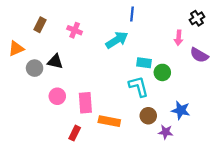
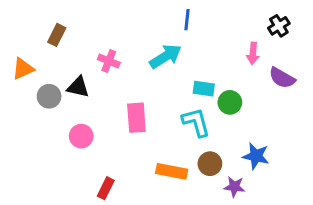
pink cross: (75, 30) -> (109, 61), moved
pink rectangle: (85, 103) -> (136, 118), moved
orange rectangle: (109, 121) -> (172, 171), moved

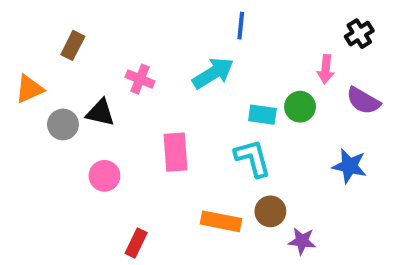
green circle: (230, 102) -> (300, 107), moved
blue star: (256, 156) -> (349, 166), moved

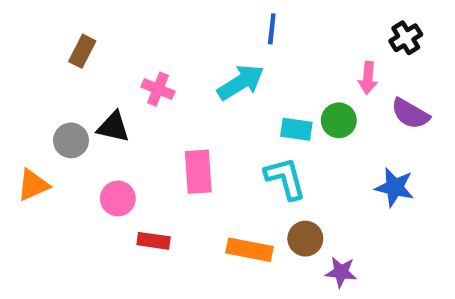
orange triangle: (29, 89) -> (33, 185), moved
red rectangle: (136, 243) -> (154, 241), moved, turned 72

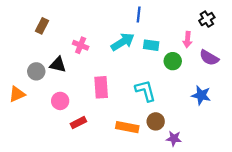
cyan rectangle: (296, 129) -> (151, 45), moved
red rectangle: (154, 241) -> (78, 123), turned -35

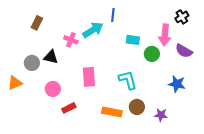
blue line: (139, 15) -> (113, 15), moved
pink arrow: (187, 40) -> (165, 35), size x1.5
cyan arrow: (123, 42) -> (93, 30), moved
purple star: (174, 138) -> (161, 115), moved

